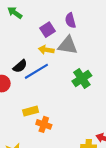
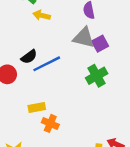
purple square: (47, 30) -> (100, 44), moved
yellow arrow: (46, 50) -> (42, 15), moved

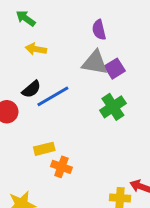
yellow arrow: (42, 15) -> (36, 49), moved

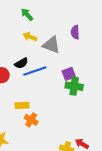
gray triangle: (95, 63) -> (51, 45), moved
purple square: (115, 69) -> (69, 74), moved
green cross: (113, 107) -> (74, 86), turned 30

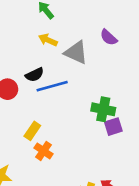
purple semicircle: (75, 32) -> (109, 37), turned -48
purple square: (69, 74) -> (113, 127), moved
yellow rectangle: (22, 105) -> (32, 131), turned -56

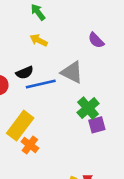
gray triangle: (76, 53) -> (72, 72), moved
green cross: (103, 109) -> (88, 108), turned 35
yellow rectangle: (32, 131) -> (20, 126), size x1.6

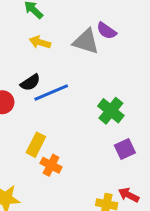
gray triangle: (72, 72) -> (86, 41), moved
purple square: (97, 125) -> (125, 149), moved
yellow rectangle: (20, 126) -> (36, 145), size x0.7

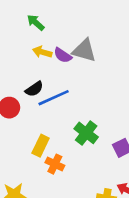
purple semicircle: (106, 31) -> (63, 55), moved
green cross: (111, 111) -> (86, 133), moved

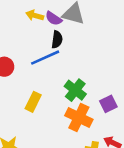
black semicircle: (34, 89) -> (57, 40), moved, turned -48
orange cross: (55, 164) -> (79, 118), moved, size x1.5

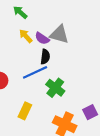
yellow arrow: (35, 15) -> (26, 36), turned 32
green cross: (75, 90) -> (55, 88), moved

